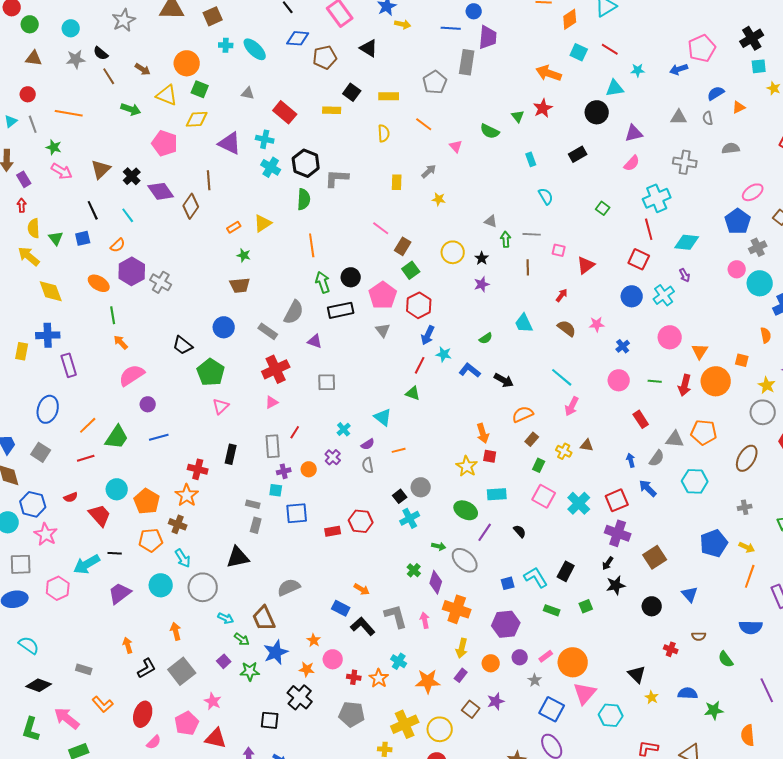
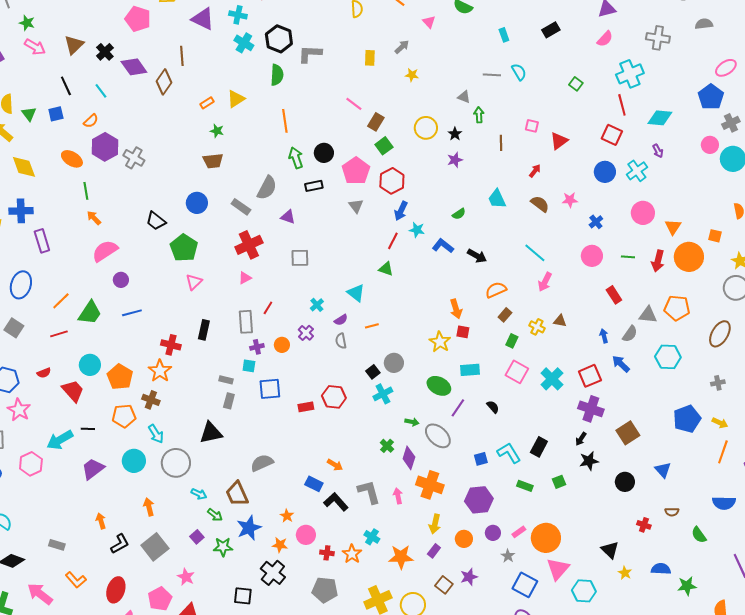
gray line: (532, 234) -> (492, 75), moved
black rectangle: (341, 310) -> (314, 186), size x0.7

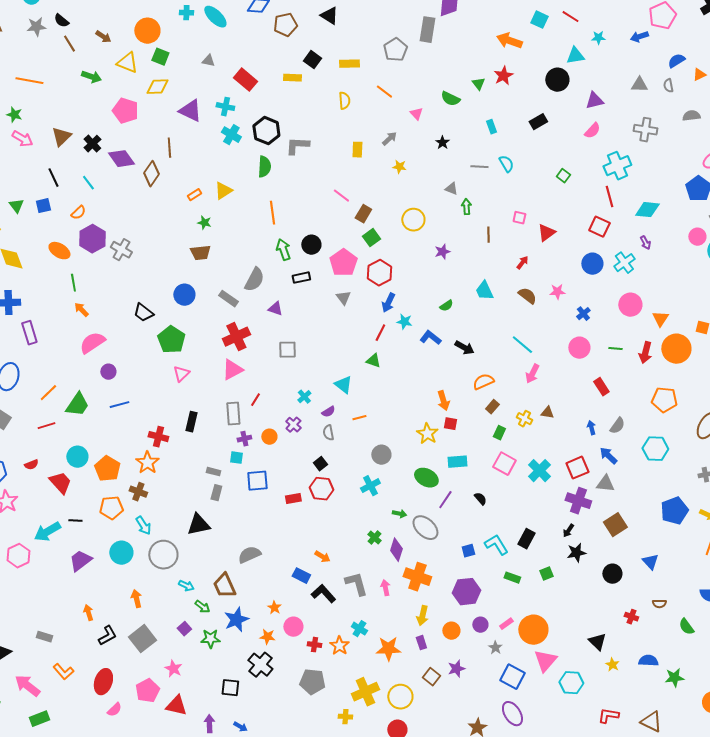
black star: (455, 134) -> (442, 143), moved
pink triangle: (245, 278) -> (232, 370), size x1.6
gray triangle: (648, 315) -> (605, 484), moved
black square: (373, 372) -> (320, 464), moved
purple rectangle: (434, 551) -> (421, 643), turned -56

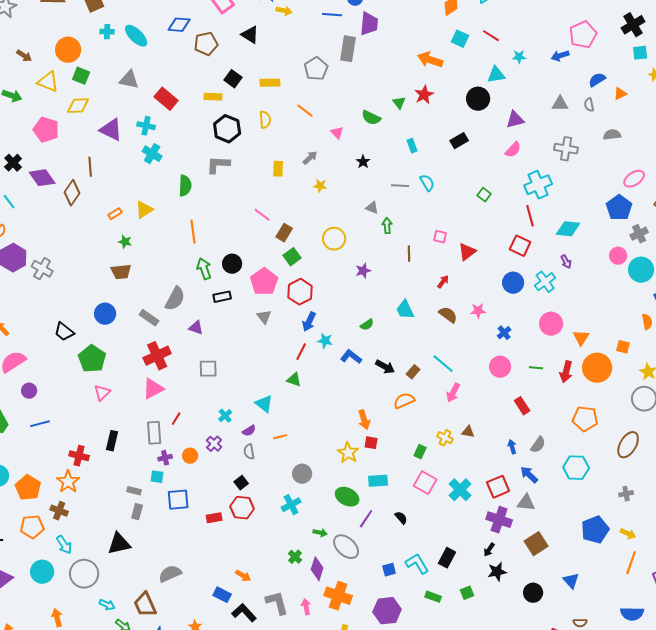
gray triangle: (208, 61) -> (129, 80), size x1.5
black hexagon: (266, 131) -> (227, 129), moved
brown rectangle: (492, 407) -> (413, 372), moved

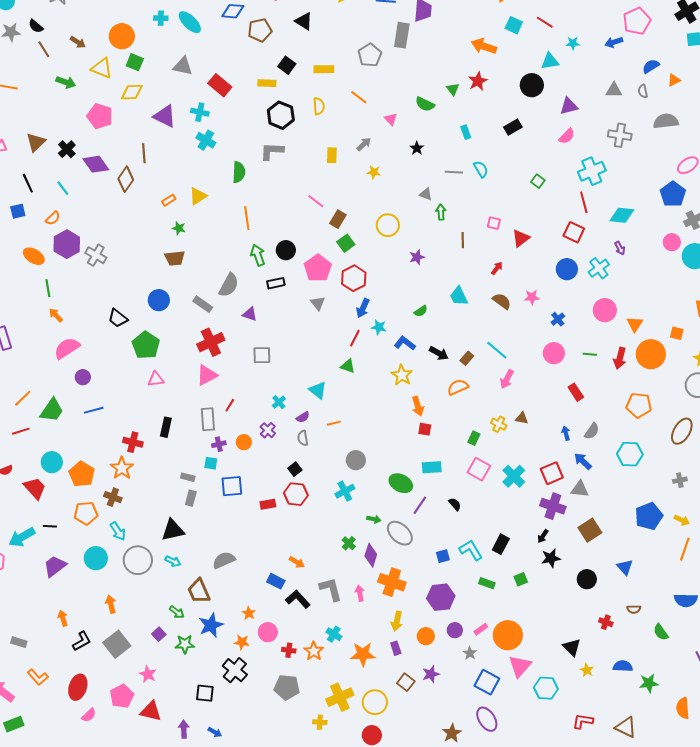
gray semicircle: (612, 135) -> (666, 121), size x1.4
pink triangle: (102, 393) -> (156, 379), turned 36
yellow star: (348, 453) -> (402, 375), moved
cyan arrow: (107, 605) -> (173, 561), moved

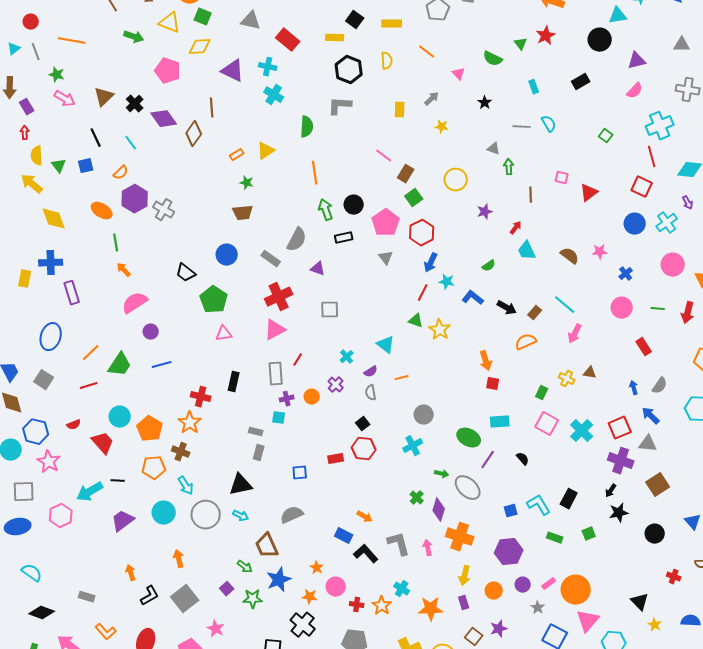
red arrow: (497, 268) -> (516, 228), moved
yellow star: (402, 375) -> (440, 330), moved
blue square: (232, 486) -> (300, 473), moved, size x0.7

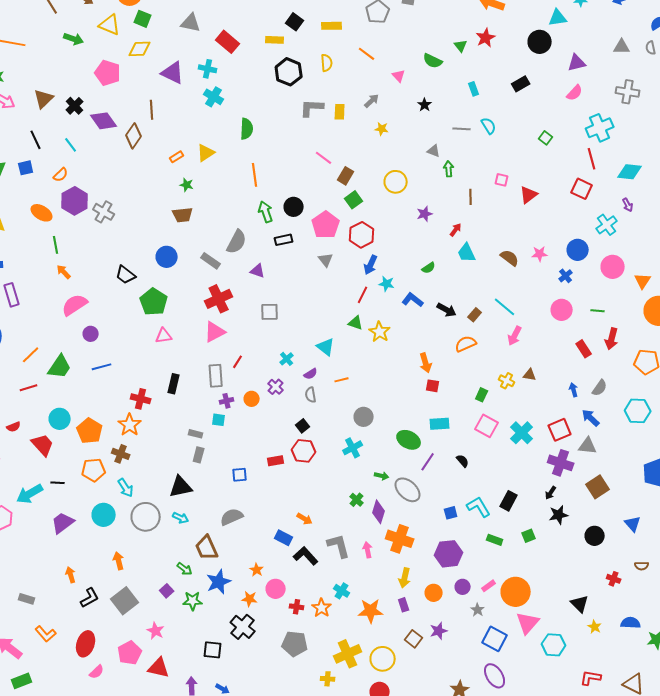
gray L-shape: (340, 106) -> (312, 108), moved
blue circle: (635, 224) -> (578, 250), moved
red arrow: (688, 313) -> (612, 339), moved

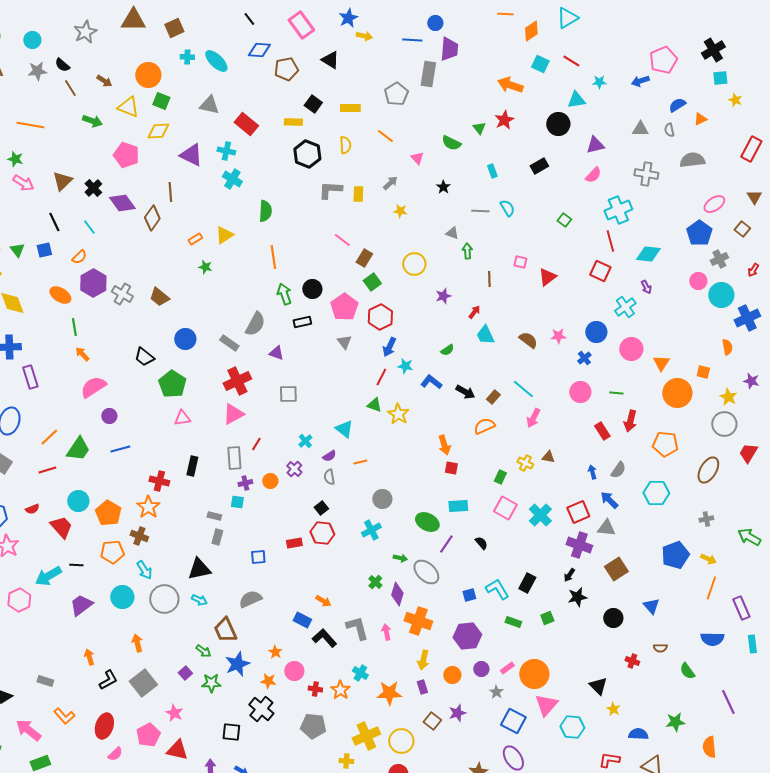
brown trapezoid: (183, 215) -> (159, 297), moved, turned 45
blue semicircle: (631, 623) -> (638, 734), moved

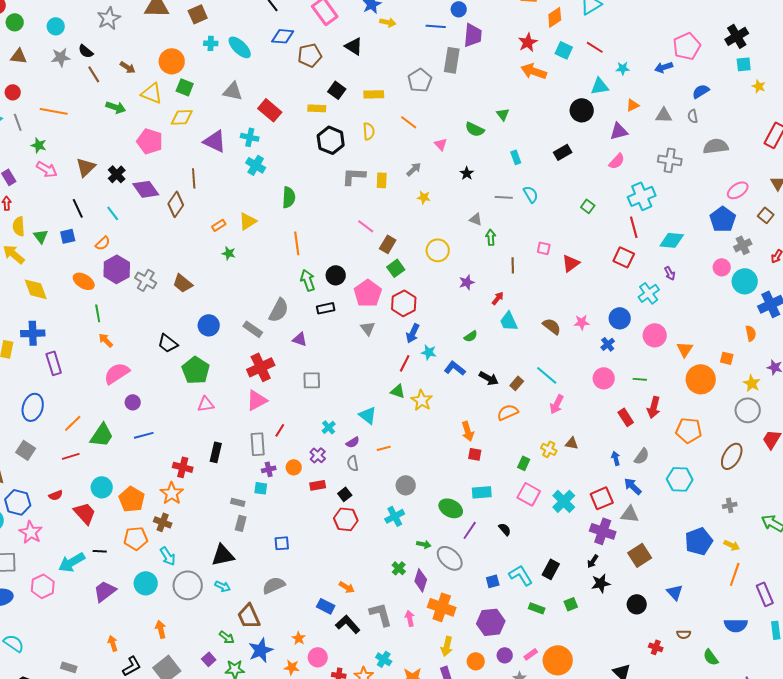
orange triangle: (700, 119) -> (633, 105), moved
red star: (504, 120) -> (528, 42), moved
red rectangle: (294, 543) -> (318, 485), moved

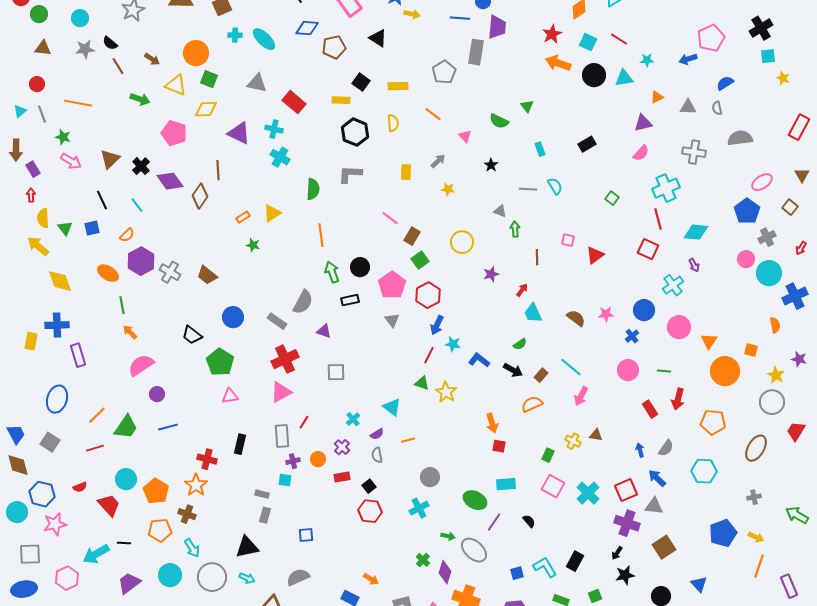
black circle: (582, 110) -> (594, 75), moved
gray L-shape: (354, 176) -> (350, 174), moved
green semicircle: (471, 336) -> (520, 344), moved
pink star: (31, 532) -> (55, 524), turned 30

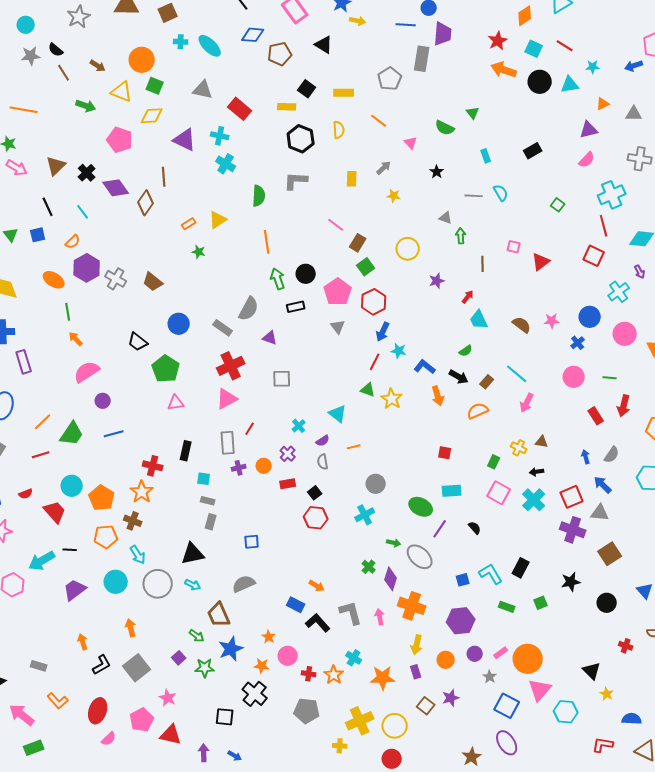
orange arrow: (492, 423) -> (438, 396), moved
cyan square: (285, 480) -> (204, 479), moved
black arrow: (617, 553) -> (537, 472), moved, turned 48

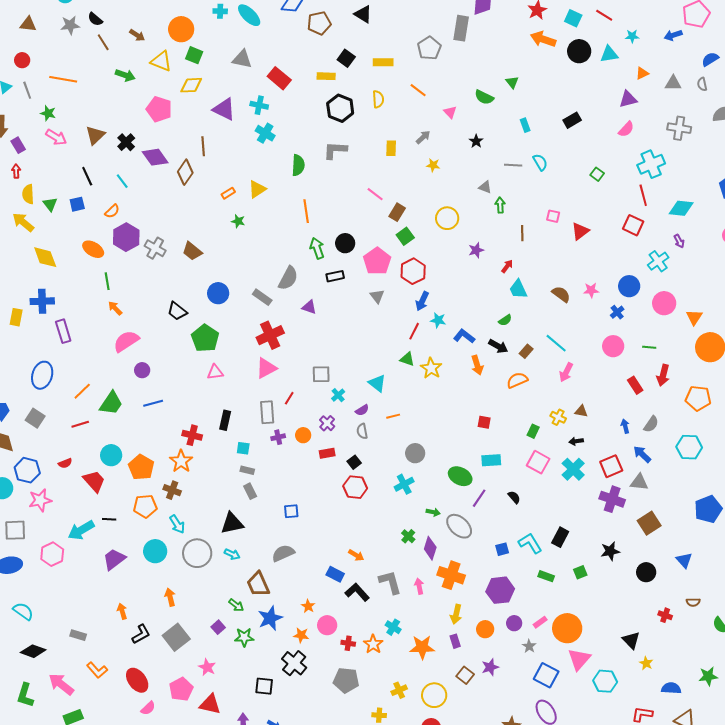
gray square: (282, 379) -> (321, 374), moved
gray rectangle: (211, 522) -> (250, 491), turned -42
red ellipse: (98, 711) -> (137, 680), turned -55
yellow cross: (360, 721) -> (399, 690), size x0.6

